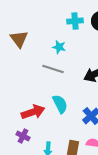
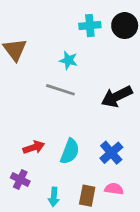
cyan semicircle: (60, 104) -> (70, 151), moved, turned 48
red arrow: (33, 112) -> (34, 147), size x0.7

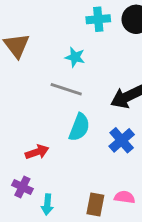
cyan semicircle: (70, 151) -> (79, 127), moved
blue cross: (111, 153) -> (122, 140), moved
cyan arrow: (54, 197) -> (47, 205), moved

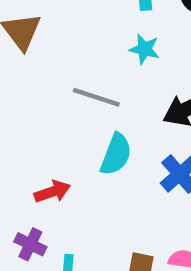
cyan star: (75, 57) -> (144, 49), moved

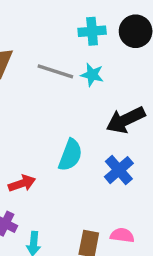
gray line: (96, 97) -> (55, 71), moved

